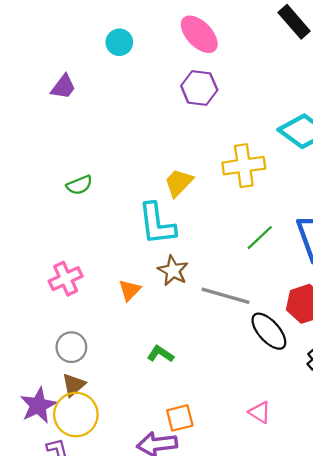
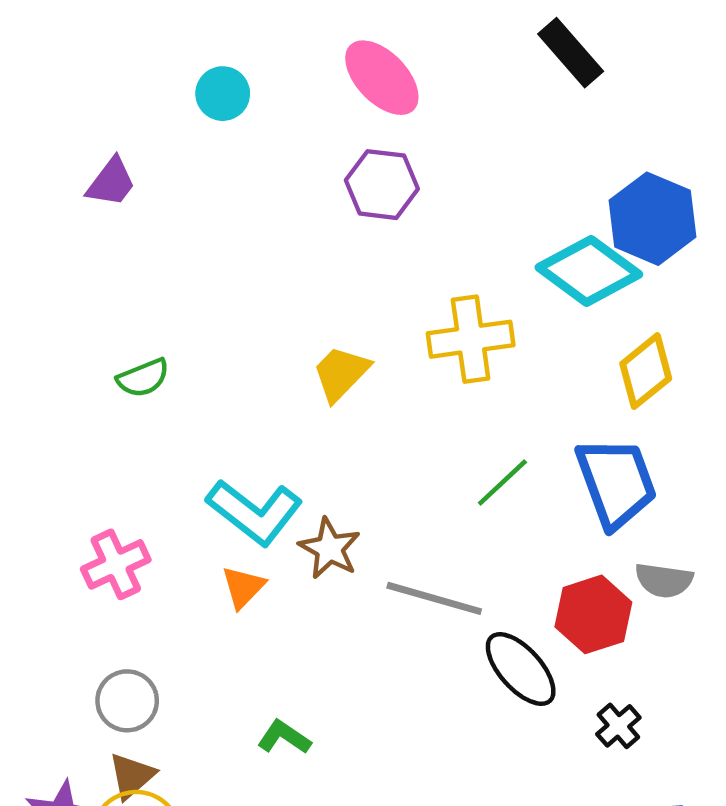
cyan L-shape: (157, 224) -> (255, 512), moved, turned -45
green L-shape: (160, 354) -> (284, 737), moved

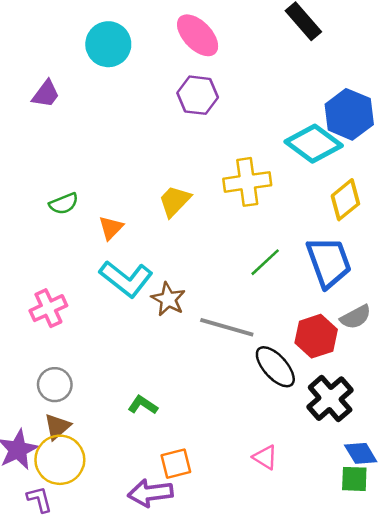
cyan circle: (223, 94) -> (108, 44), size x1.5
gray semicircle: (664, 580) -> (356, 317), turned -36
orange triangle: (243, 587) -> (111, 228), moved
black cross: (618, 726) -> (330, 399), size x1.8

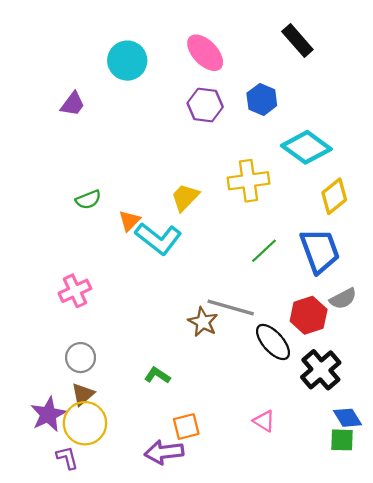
blue hexagon: (349, 114) -> (262, 99), moved, size x0.7
cyan L-shape: (126, 279) -> (158, 239), moved
brown star: (168, 299) -> (203, 322), moved

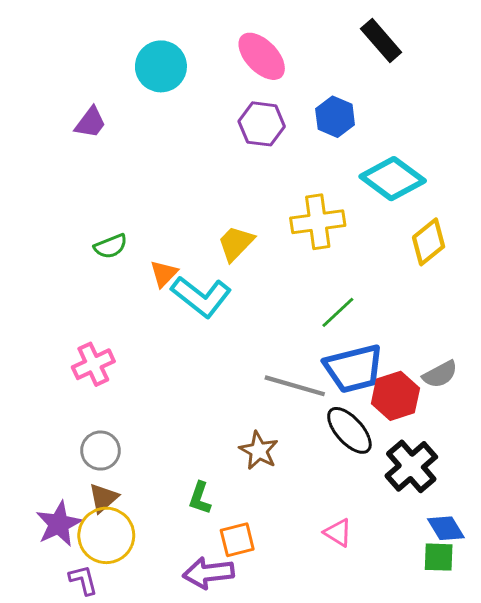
blue trapezoid: (320, 251) -> (354, 369), moved, turned 96
brown star: (203, 322) -> (259, 451), moved
green L-shape: (157, 375) -> (200, 498), moved, turned -105

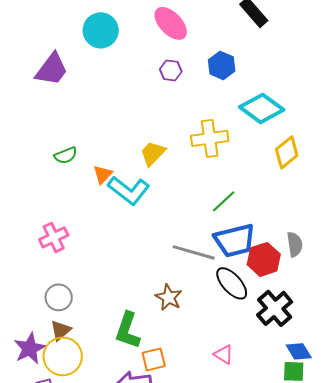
purple trapezoid: (90, 122) -> (52, 69), size x1.5
purple hexagon: (262, 124) -> (171, 70), size x0.7
gray semicircle: (440, 374) -> (295, 244), turned -70
green L-shape: (200, 498) -> (128, 330), size x1.6

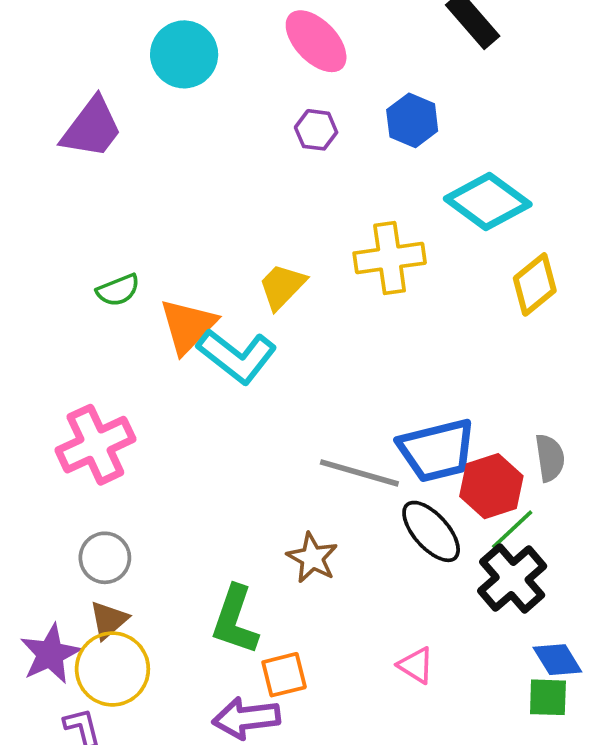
orange triangle: (103, 174) -> (188, 326), size x1.6
green line: (224, 201) -> (512, 530), moved
pink cross: (54, 237) -> (95, 445), size x1.4

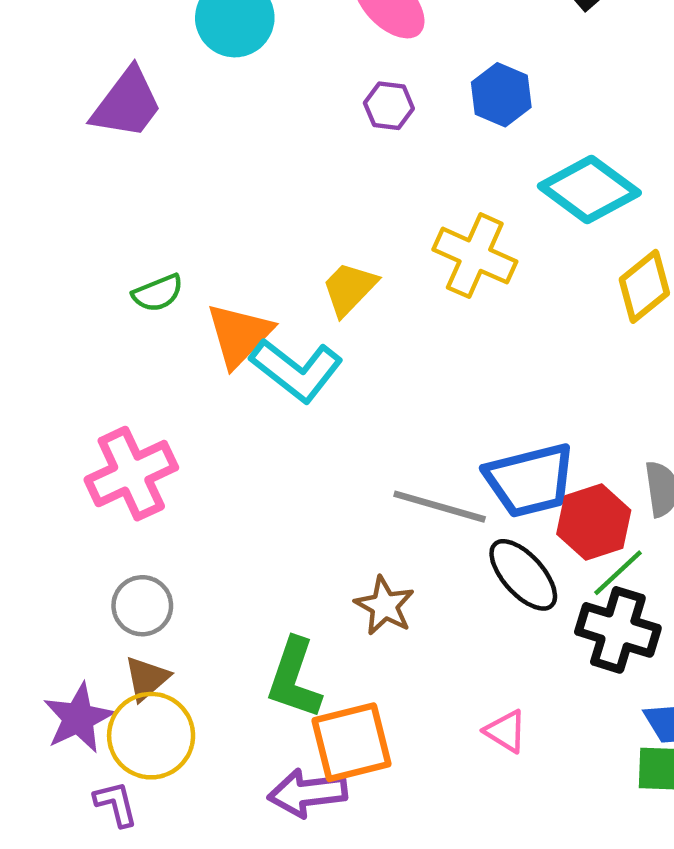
yellow cross: (390, 258) -> (475, 256), turned 32
black cross: (512, 579) -> (618, 630), turned -32
orange square: (284, 675) -> (351, 742), size x1.5

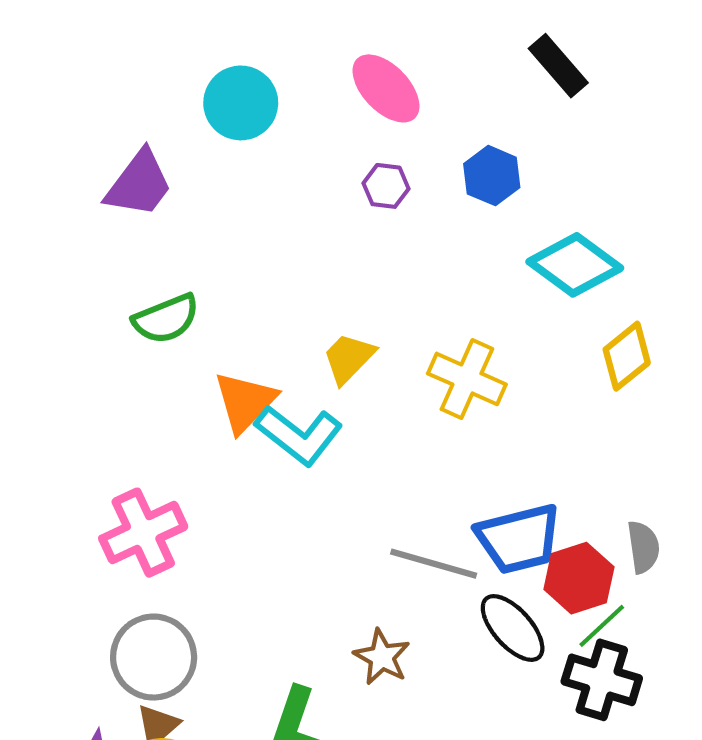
yellow cross: (475, 256) -> (467, 379), moved
green semicircle: (158, 293) -> (166, 319), moved, size x1.4
gray circle: (142, 606) -> (154, 657), size x1.5

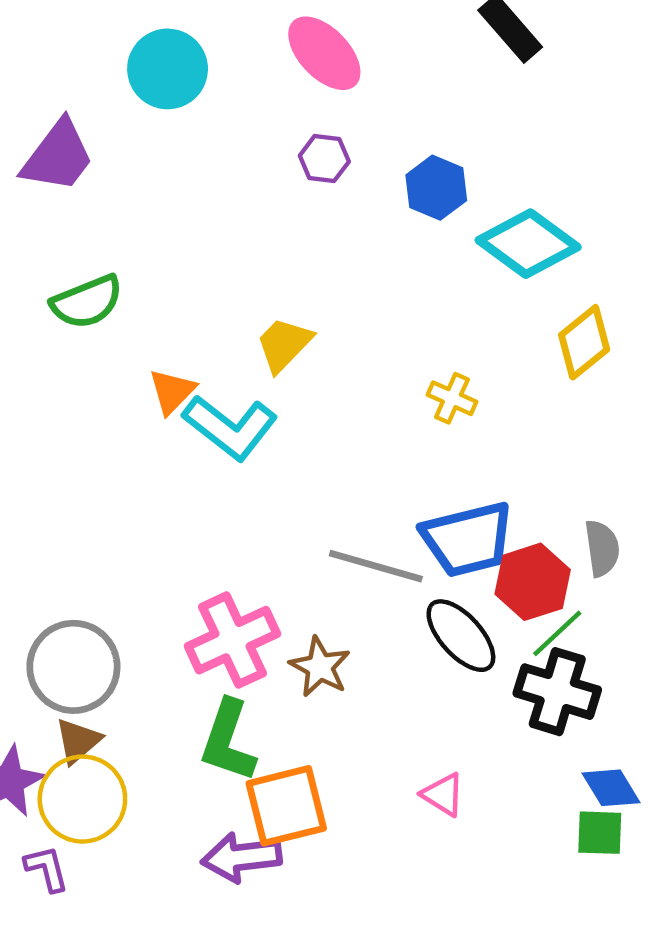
blue hexagon: (492, 176) -> (436, 188), moved
yellow cross: (467, 379) -> (452, 398), moved, size x0.6
orange triangle: (245, 402) -> (172, 391), size x0.7
pink cross: (143, 533) -> (232, 640), moved

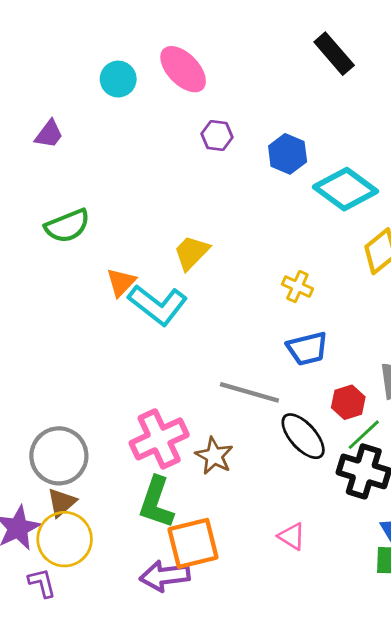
pink ellipse: (324, 53) -> (183, 69), moved
cyan circle: (168, 69) -> (118, 79), size x0.7
purple trapezoid: (58, 156) -> (49, 134), size x0.6
blue trapezoid: (468, 539) -> (307, 349), moved, size x0.7
red hexagon: (533, 582) -> (348, 402), size x0.7

